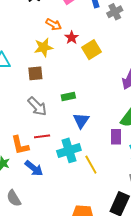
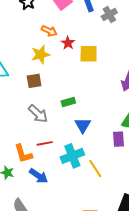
yellow square: (92, 50) -> (89, 54), turned 36

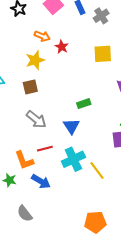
yellow square: (89, 54) -> (103, 54), moved
green rectangle: (68, 102) -> (84, 104), moved
blue triangle: (83, 125) -> (71, 126), moved

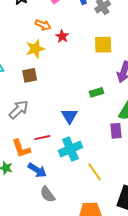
green rectangle: (84, 104) -> (96, 92), moved
gray arrow: (36, 119) -> (19, 110), moved, turned -85
yellow line: (97, 170) -> (95, 172), moved
gray semicircle: (25, 214) -> (47, 194), moved

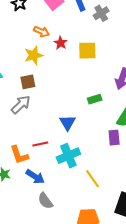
yellow square: (103, 45) -> (87, 51), moved
gray arrow: (19, 110) -> (21, 105), moved

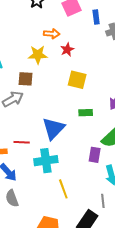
orange arrow: (42, 32) -> (52, 34), turned -35
yellow square: (87, 51) -> (77, 80), moved
blue triangle: (68, 123) -> (53, 128), size x1.4

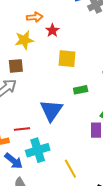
cyan cross: (46, 161) -> (38, 150), moved

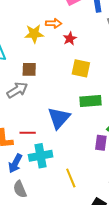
yellow star: (24, 40) -> (34, 34), moved
green rectangle: (81, 90) -> (90, 101), size x1.5
blue arrow: (14, 161) -> (15, 163), turned 72

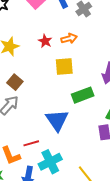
orange arrow: (54, 23) -> (69, 39), moved
brown square: (29, 69) -> (15, 82), turned -35

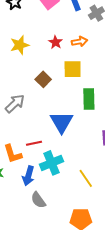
brown square: (15, 82) -> (43, 79), moved
green rectangle: (83, 95) -> (89, 99), turned -75

